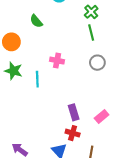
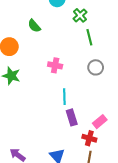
green cross: (91, 12) -> (80, 15), moved
cyan line: (37, 79) -> (64, 97), moved
red cross: (73, 133) -> (89, 138), moved

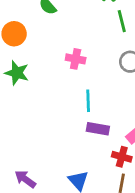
purple rectangle: (72, 117) -> (98, 129), turned -63

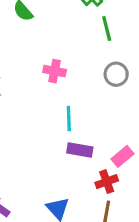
red cross: (122, 157) -> (107, 182), turned -36

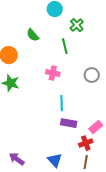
green line: (107, 28) -> (65, 46), moved

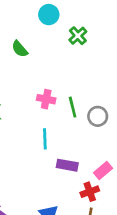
green line: (65, 46) -> (73, 107), moved
gray circle: (92, 75) -> (98, 116), moved
cyan line: (62, 103) -> (45, 139), moved

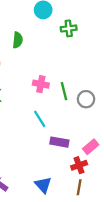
green cross: (78, 36) -> (69, 28), turned 35
green semicircle: (20, 49) -> (18, 40), turned -133
cyan line: (45, 139) -> (40, 119), turned -30

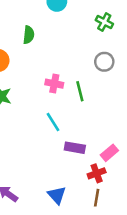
green cross: (69, 28) -> (104, 22), moved, turned 35
gray circle: (86, 99) -> (104, 62), moved

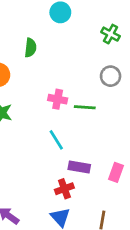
green line: (80, 91) -> (85, 107), turned -72
pink rectangle: (109, 153) -> (116, 172), turned -30
red cross: (97, 173) -> (64, 189), moved

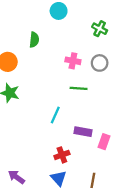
pink cross: (58, 99) -> (73, 61), moved
cyan line: (56, 140) -> (55, 115), turned 56
purple rectangle: (79, 167) -> (83, 132), moved

